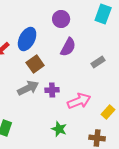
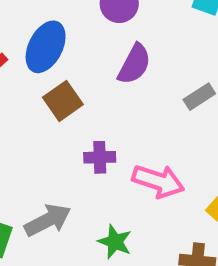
gray arrow: (28, 88) -> (48, 220), moved
pink arrow: (79, 101) -> (158, 181), turned 40

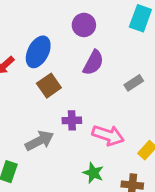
gray arrow: (48, 220) -> (40, 141), moved
green star: (115, 242) -> (93, 173), moved

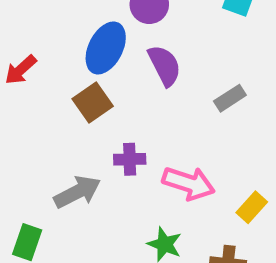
blue ellipse: (38, 52) -> (106, 48), moved
purple semicircle: (93, 63) -> (165, 65), turned -55

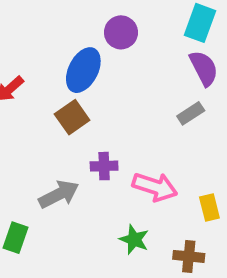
purple semicircle: (165, 65) -> (204, 68), moved
yellow rectangle: (252, 207) -> (209, 207), turned -56

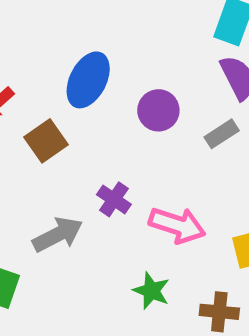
purple circle: (121, 32) -> (158, 110), moved
brown square: (72, 117) -> (46, 141), moved
purple cross: (104, 166) -> (114, 199), turned 36

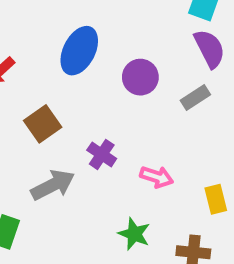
brown square: (46, 141) -> (43, 124), moved
pink arrow: (177, 225) -> (157, 177), size x0.7

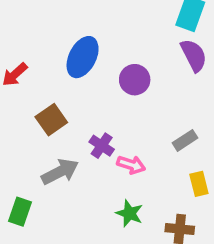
gray rectangle: (195, 97) -> (185, 140), moved
pink arrow: (157, 177) -> (131, 165), moved

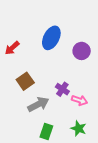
brown square: (51, 120) -> (25, 81), moved
green rectangle: (20, 212) -> (46, 131), moved

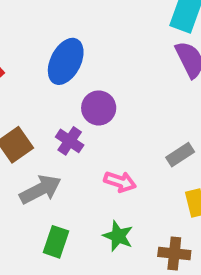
purple circle: (82, 51) -> (99, 108), moved
purple cross: (62, 89) -> (70, 141), moved

